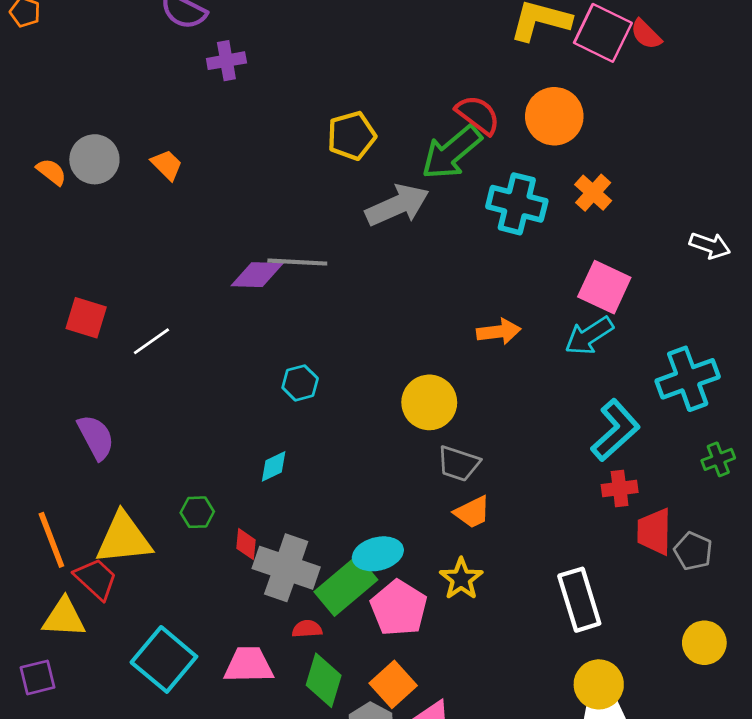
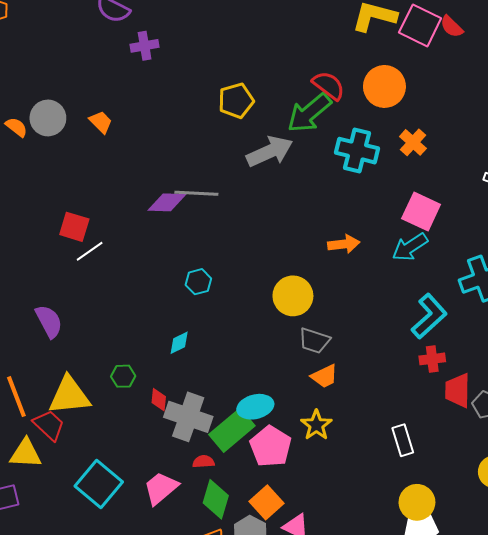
red square: (86, 318) -> (74, 227), moved
white rectangle: (579, 600) -> (403, 440), size x0.7
pink trapezoid: (249, 665) -> (161, 488), turned -39

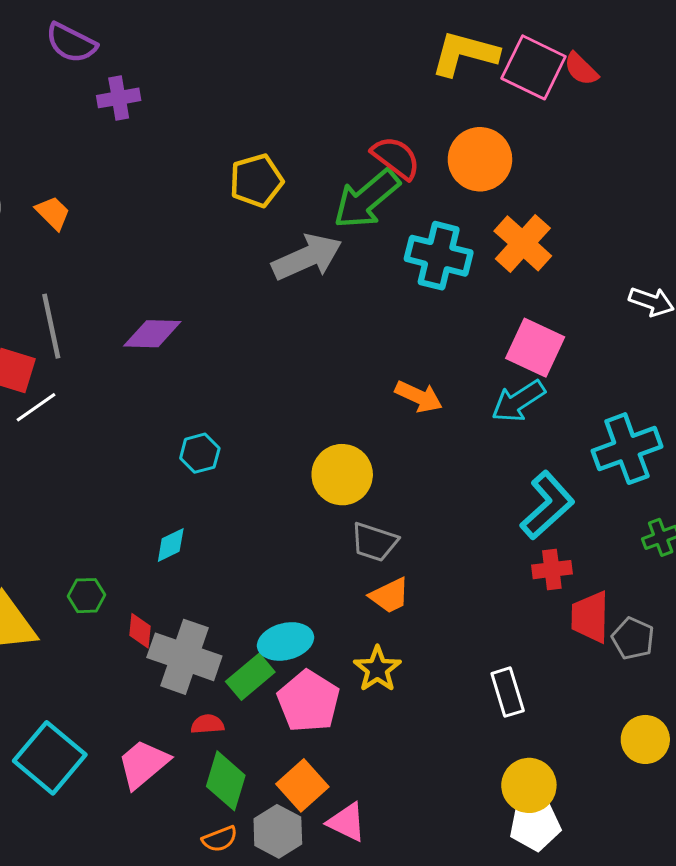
orange cross: (413, 142) -> (523, 243), size x1.4
gray line: (196, 193) -> (51, 326), moved, turned 75
orange arrow: (344, 244) -> (419, 397), turned 32
green rectangle: (232, 430) -> (250, 677), size x0.7

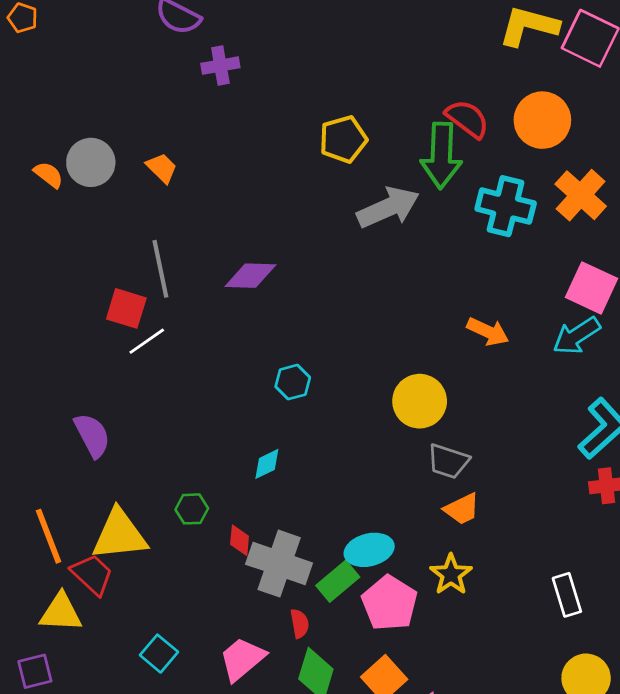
green arrow: (367, 199) -> (441, 156), turned -48
red semicircle: (207, 724) -> (300, 624), turned 84
cyan square: (50, 758) -> (159, 654), size x0.6

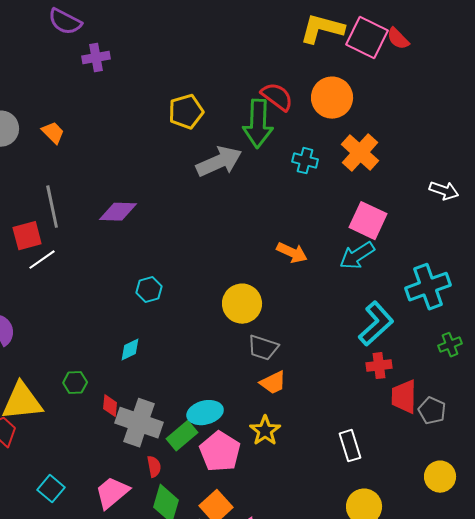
cyan cross: (506, 206) -> (305, 161), size x0.6
red square: (126, 308) -> (27, 236), turned -32

